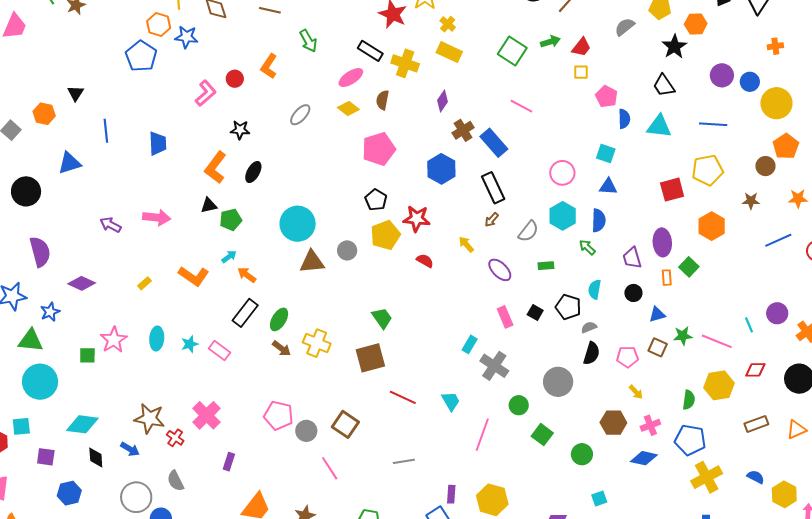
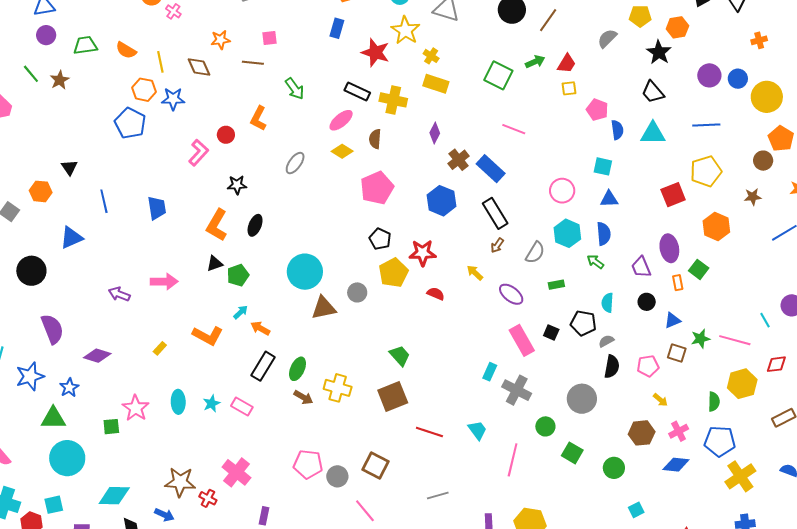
pink rectangle: (505, 317) -> (522, 340), size x1.4

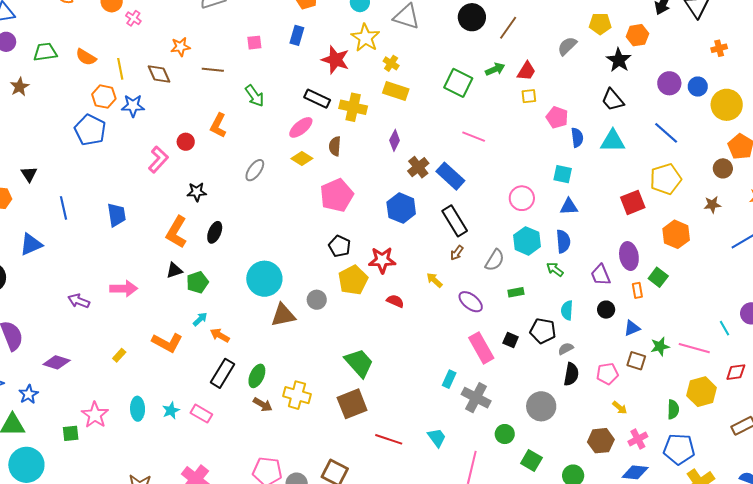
pink square: (270, 38) -> (254, 43), moved
blue line: (706, 125) -> (666, 133), turned 44
green trapezoid: (400, 356) -> (359, 363), size x1.4

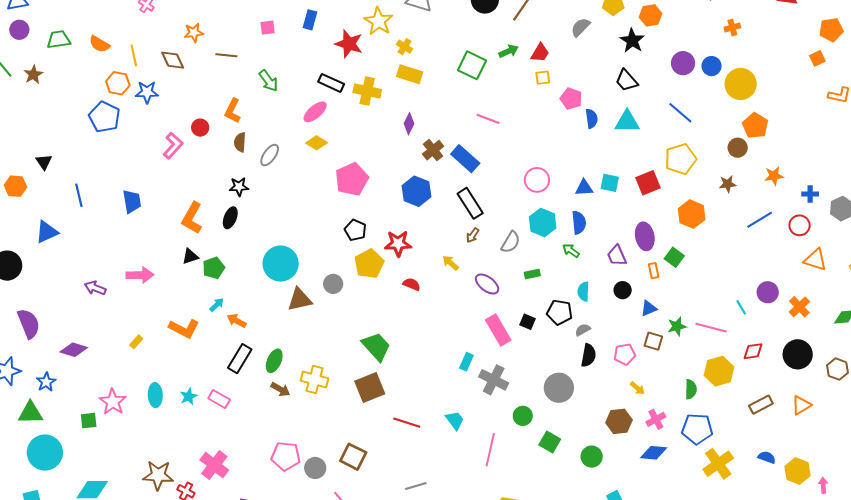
brown semicircle: (335, 146) -> (240, 142), moved
cyan square: (563, 174) -> (610, 183), moved
black star: (197, 192) -> (239, 187), moved

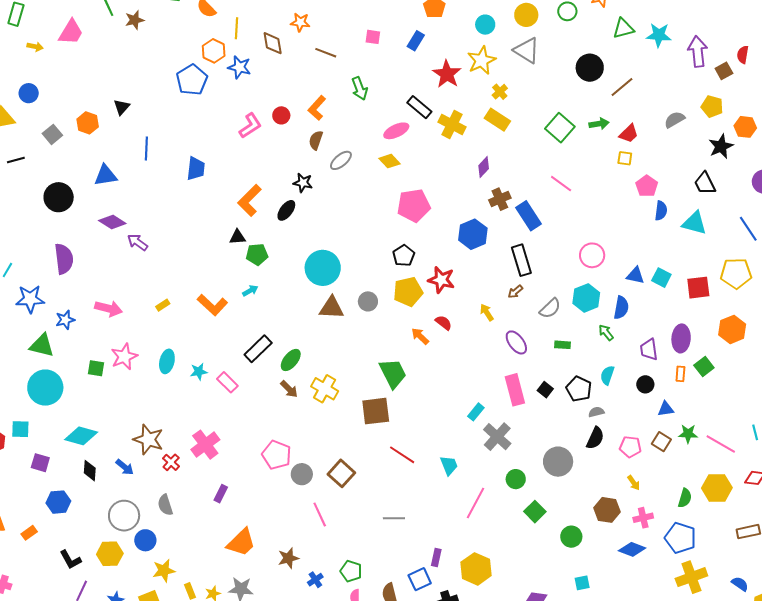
pink arrow: (140, 275) -> (109, 309), moved
orange arrow: (237, 321) -> (420, 336), moved
purple diamond: (74, 350) -> (112, 222), moved

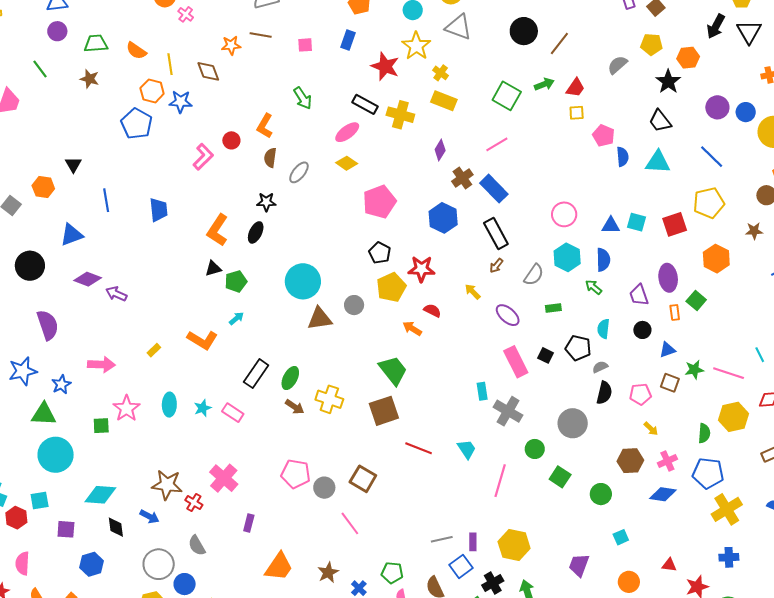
brown star: (135, 20) -> (89, 79), moved, turned -30
brown line: (326, 53) -> (261, 35), moved
pink line: (561, 184) -> (497, 144), moved, turned -55
cyan rectangle: (476, 412) -> (482, 391), turned -36
gray line: (394, 518) -> (442, 539), moved

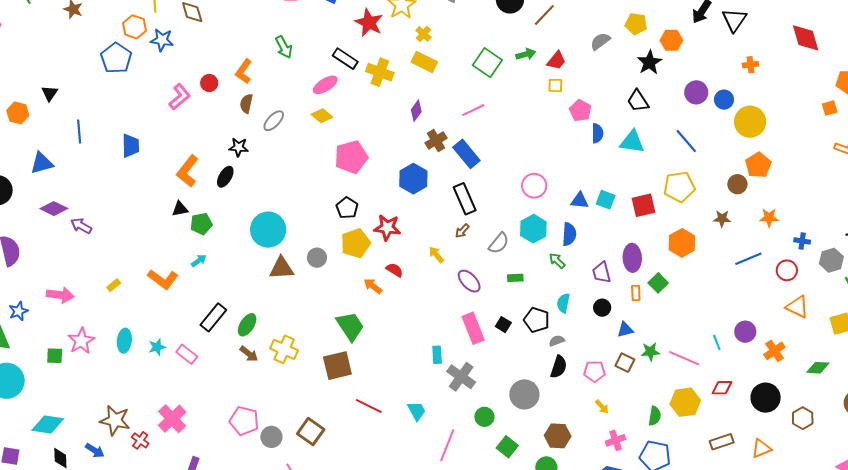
brown hexagon: (630, 461) -> (558, 436), moved

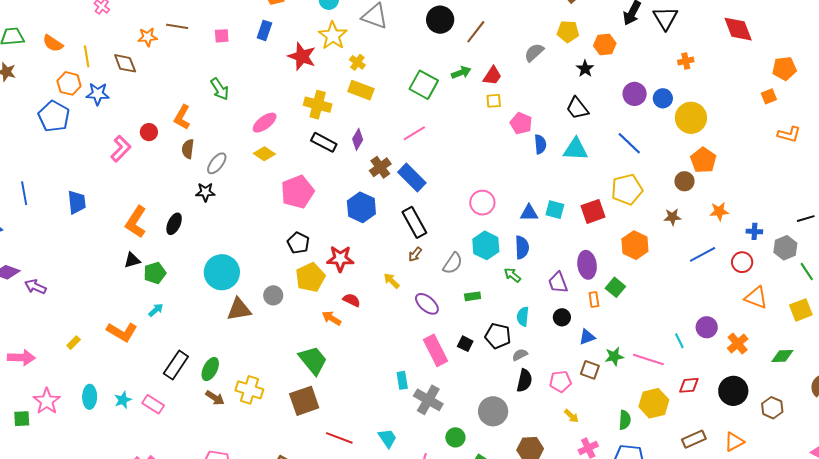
black rectangle: (345, 59) -> (324, 142), moved
black star: (649, 62) -> (585, 69), size x0.7
black star: (239, 147) -> (205, 192), moved

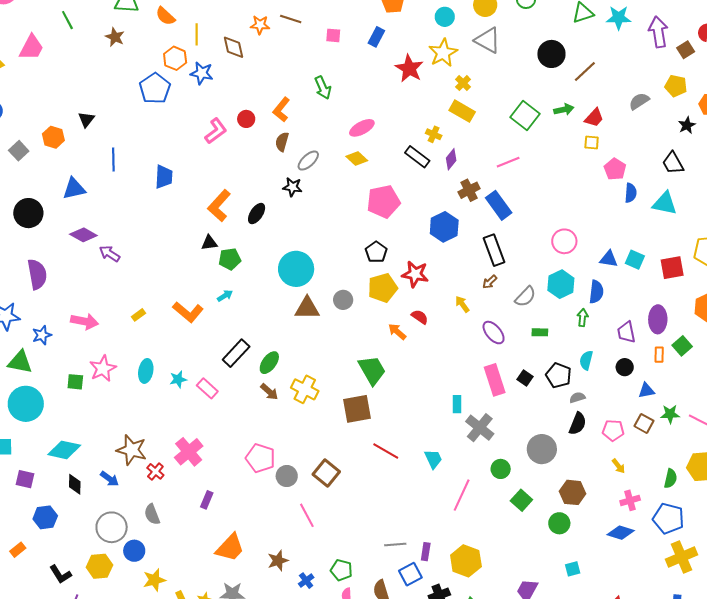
yellow cross: (318, 105) -> (434, 134), moved, size x0.6
green arrow: (512, 275) -> (583, 318), turned 48

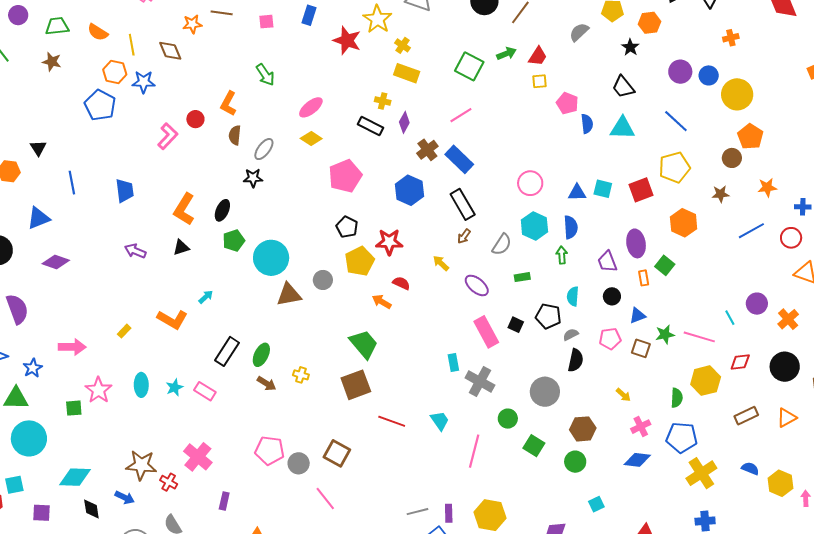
purple arrow: (110, 254) -> (135, 251), moved
green pentagon: (230, 259) -> (234, 241), moved
yellow cross: (305, 389) -> (301, 375), size x0.6
pink pentagon: (613, 430) -> (610, 339), moved

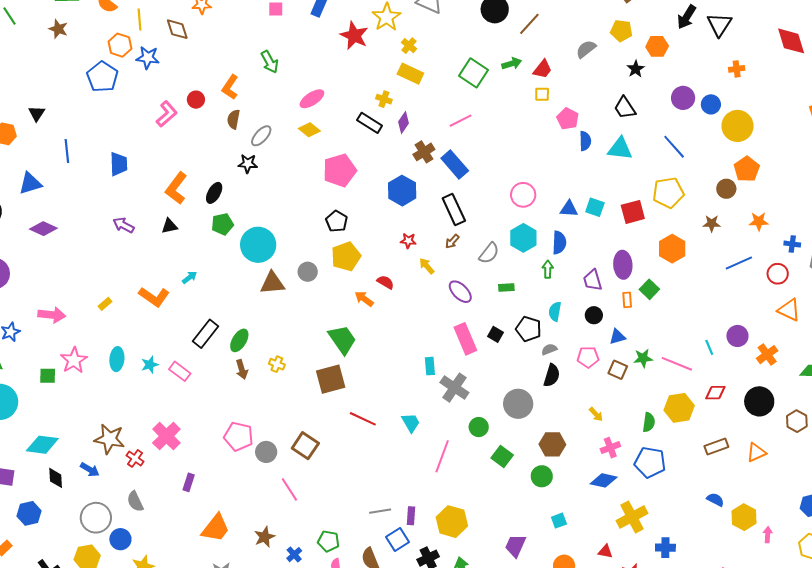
red star: (389, 242) -> (408, 241), moved, size x0.6
brown arrow: (266, 384) -> (242, 369), turned 36
yellow cross: (701, 473) -> (632, 517), moved

